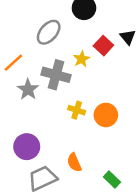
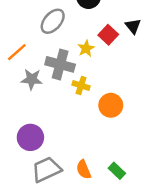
gray star: (28, 89) -> (32, 79), turned -30
yellow cross: (77, 110) -> (81, 85), moved
orange semicircle: (74, 162) -> (84, 170), moved

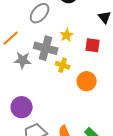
red square: (108, 35) -> (93, 45), moved, turned -35

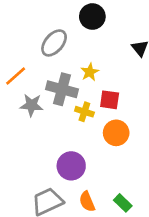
red square: (93, 45) -> (110, 100), moved
purple circle: (22, 107) -> (71, 166), moved

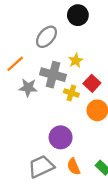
red square: (110, 100) -> (92, 83), turned 35

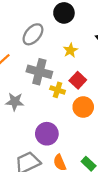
yellow star: (76, 61) -> (70, 50), moved
gray star: (28, 88) -> (15, 102), moved

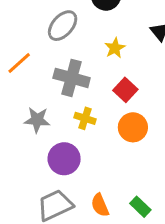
yellow cross: (58, 90) -> (85, 118), moved
purple circle: (47, 134) -> (64, 159), moved

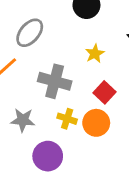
gray ellipse: (63, 26) -> (30, 33), moved
orange circle: (133, 127) -> (96, 123), moved

